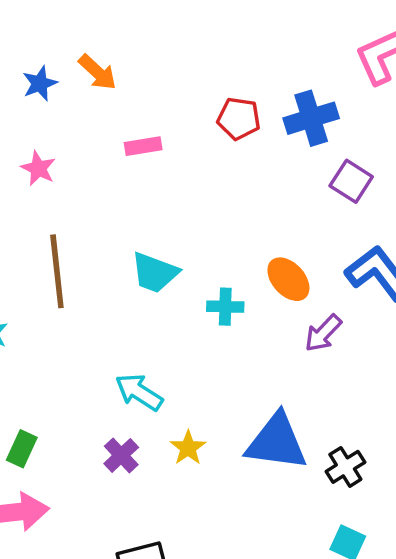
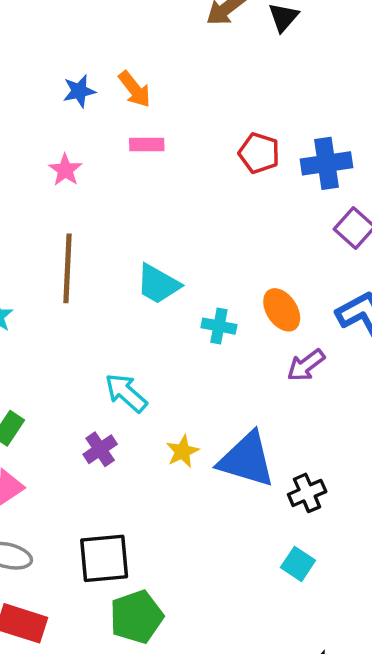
pink rectangle: (143, 146) -> (147, 144), moved
yellow star: (188, 448) -> (182, 451), moved

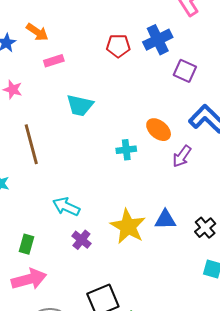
cyan trapezoid: (158, 284) -> (80, 105), moved
cyan arrow: (126, 393) -> (66, 207), moved
yellow star: (182, 451) -> (128, 226), size x1.8
blue triangle: (247, 460) -> (165, 220), size x0.6

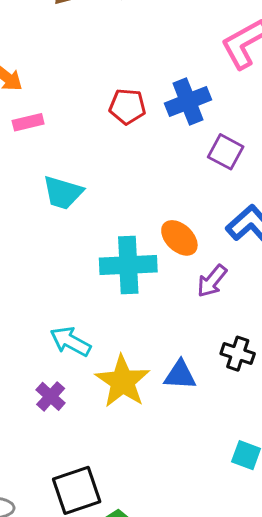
cyan cross: (126, 150) -> (128, 265), size x1.8
cyan arrow: (66, 207) -> (70, 341), moved
black cross: (205, 228) -> (238, 354), moved, turned -35

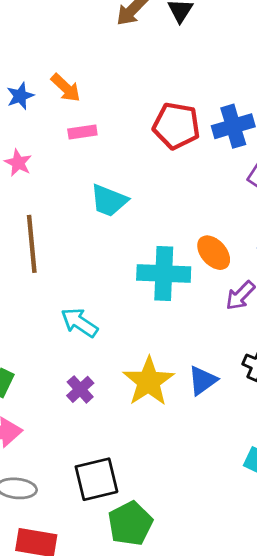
red pentagon: (127, 106) -> (176, 126), size x1.4
cyan arrow: (70, 341) -> (79, 323), moved
blue triangle: (180, 375) -> (203, 381), turned -44

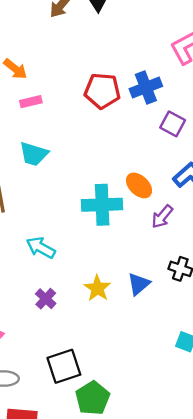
cyan trapezoid: (109, 201) -> (34, 154), moved
yellow star: (149, 381) -> (97, 288), size x0.7

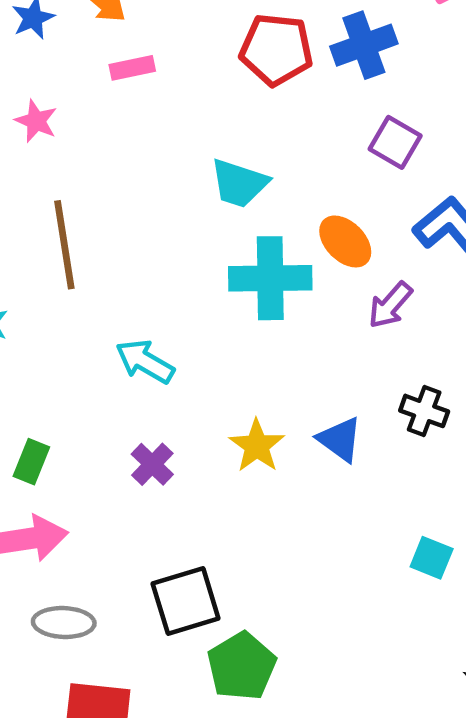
purple square: (173, 124) -> (395, 142), moved
cyan trapezoid: (34, 154) -> (239, 183), moved
blue triangle: (139, 284) -> (340, 439), turned -45

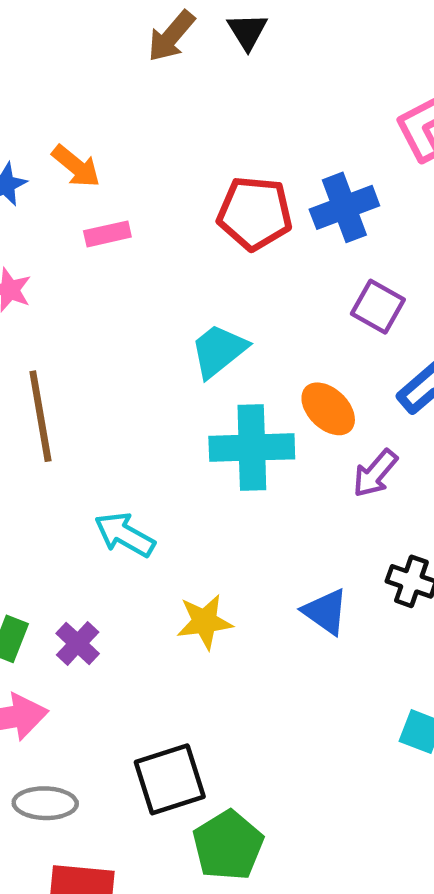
cyan trapezoid: (239, 183) -> (219, 351), turned 124
yellow star: (257, 446) -> (205, 622), moved, turned 30
purple cross: (152, 464) -> (78, 643), moved

